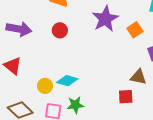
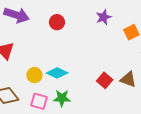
purple star: (105, 19) -> (104, 17), size x0.6
red square: (126, 97) -> (105, 80), moved, turned 35

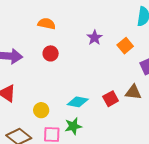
cyan diamond: (57, 73) -> (78, 102), moved
red square: (105, 80) -> (111, 99), turned 35

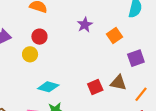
cyan diamond: (78, 102) -> (48, 87), moved
yellow circle: (41, 110) -> (30, 54), moved

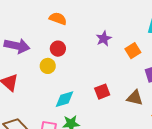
cyan diamond: (48, 87) -> (65, 99), turned -35
red square: (95, 87) -> (102, 92), moved

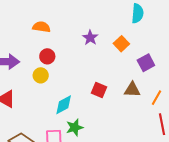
red square: (102, 92) -> (99, 90), turned -35

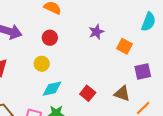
orange square: (121, 44) -> (124, 46), turned -35
yellow circle: (41, 75) -> (42, 64), moved
red square: (99, 90) -> (88, 93), moved

